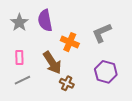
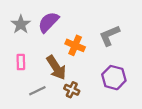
purple semicircle: (45, 20) -> (48, 22), turned 55
gray line: (22, 80) -> (37, 91), moved

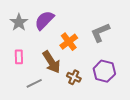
orange cross: (75, 45) -> (69, 42), turned 30
brown cross: (72, 90) -> (74, 77), moved

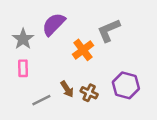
gray star: (19, 22) -> (23, 39), moved
gray L-shape: (100, 32) -> (109, 30), moved
brown arrow: (51, 62) -> (67, 89), moved, size x0.6

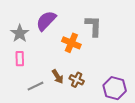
gray L-shape: (109, 30) -> (94, 26), turned 115
orange cross: (83, 50) -> (71, 43), turned -30
purple hexagon: (126, 85) -> (115, 88), moved

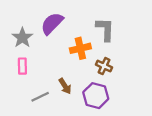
orange cross: (71, 43) -> (80, 48), turned -36
brown cross: (77, 80) -> (104, 66), moved
purple hexagon: (115, 88) -> (96, 96), moved

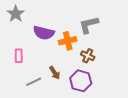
purple semicircle: (52, 23) -> (44, 33), moved, turned -120
gray L-shape: (105, 29) -> (89, 25), turned -105
gray star: (22, 38) -> (16, 14), moved

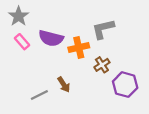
pink rectangle: (19, 56) -> (22, 42), moved, turned -40
brown cross: (88, 56) -> (102, 65), turned 32
purple hexagon: (81, 81) -> (125, 85), moved

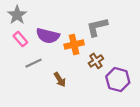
gray line: (39, 95) -> (34, 63), moved

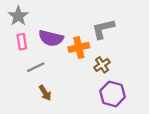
pink rectangle: (20, 39) -> (22, 42), turned 32
brown arrow: (60, 80) -> (45, 93), moved
purple hexagon: (118, 80) -> (112, 94), moved

